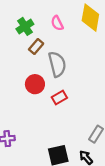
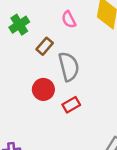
green cross: (25, 26) -> (19, 25), moved

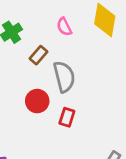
red rectangle: (71, 105) -> (67, 117), turned -42

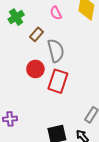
red rectangle: (67, 117) -> (58, 81), size x1.6

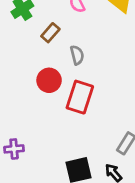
gray semicircle: (56, 51) -> (77, 55), size x0.6

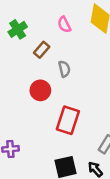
red rectangle: (80, 97) -> (68, 120), moved

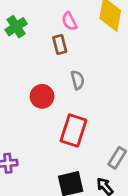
brown rectangle: (42, 50) -> (60, 44), moved, turned -56
gray semicircle: (64, 69) -> (78, 80), moved

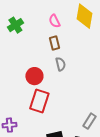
brown rectangle: (60, 44) -> (54, 43), moved
red rectangle: (73, 130) -> (39, 101), moved

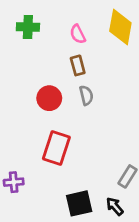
green cross: (15, 25) -> (28, 27), moved, turned 35
red circle: (34, 76) -> (49, 98), moved

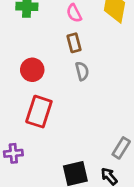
red circle: (49, 98) -> (32, 70), moved
red rectangle: (56, 148) -> (39, 112), moved

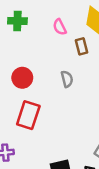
brown rectangle: (74, 43) -> (81, 46), moved

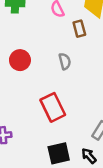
red rectangle: (28, 115) -> (53, 107), moved, turned -44

